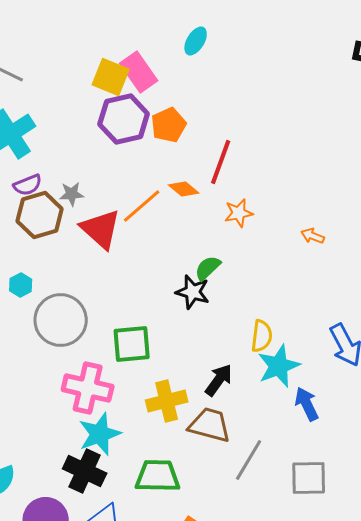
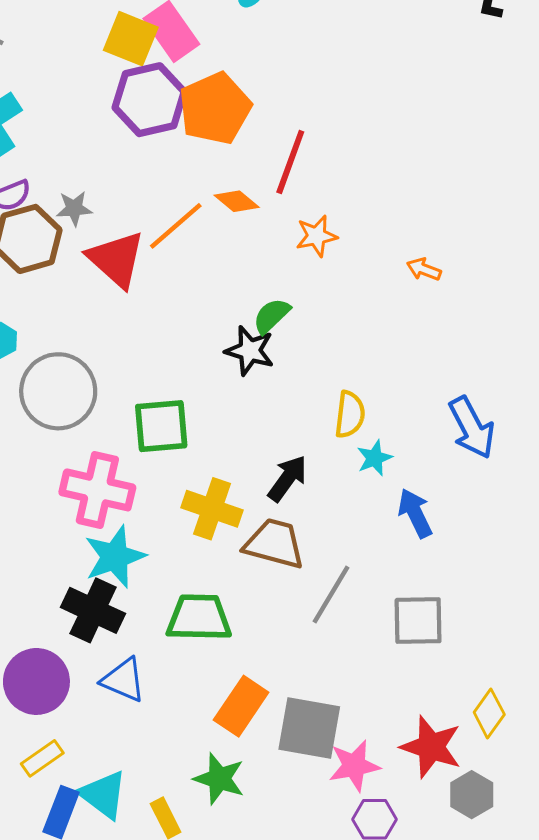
orange pentagon: (169, 125) -> (215, 108), size x1.4
cyan star: (279, 366) -> (375, 458), size x0.6
yellow cross: (167, 401) -> (212, 509), turned 33

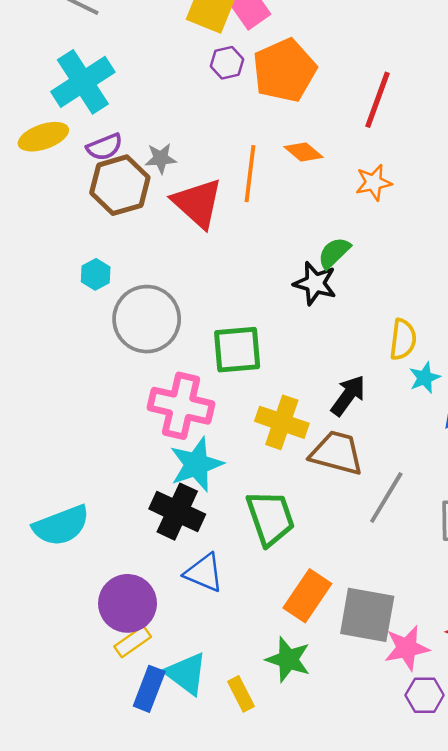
purple hexagon: (150, 100) -> (227, 63), size x0.5
red line: (290, 162) -> (377, 100), moved
orange line: (176, 226) -> (250, 174), turned -42
green trapezoid: (199, 618) -> (270, 518), turned 70
purple circle: (36, 681) -> (128, 603), moved

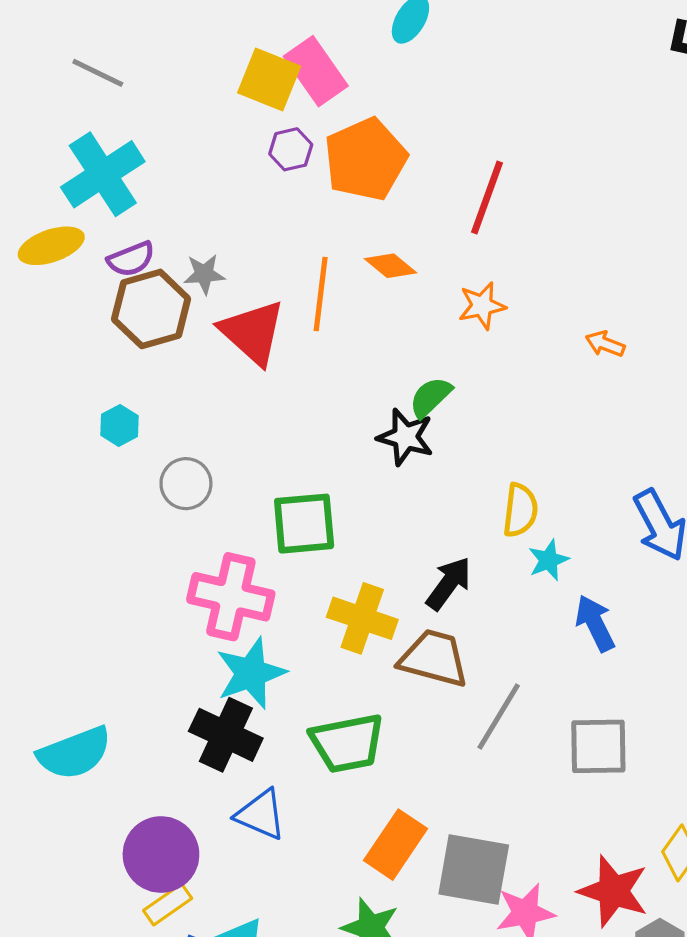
gray circle: (147, 319) -> (186, 484), size x0.6
green trapezoid: (270, 518) -> (347, 743), turned 98

